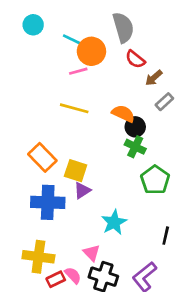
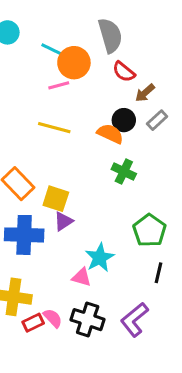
black circle: (135, 127) -> (124, 120), moved
green pentagon: (155, 180) -> (150, 230), moved
pink triangle: (91, 253) -> (81, 277), moved, turned -30

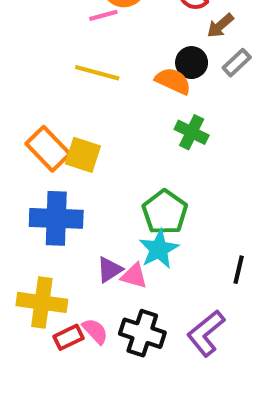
yellow square: (56, 199) -> (83, 155), moved
purple triangle: (63, 221) -> (110, 270), moved
green pentagon: (150, 230) -> (165, 212), moved

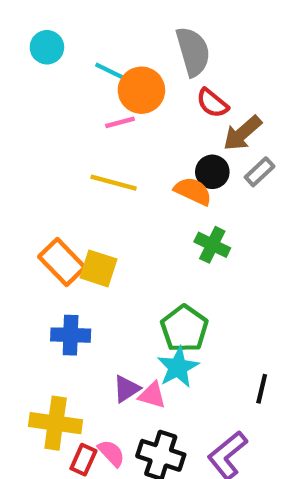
brown arrow: (220, 26) -> (242, 133), size x1.4
blue cross: (56, 218) -> (71, 335), size x0.7
red rectangle: (69, 337) -> (83, 460), turned -40

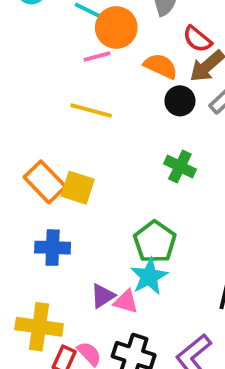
red semicircle: (212, 103) -> (197, 39), moved
orange semicircle: (193, 191) -> (161, 66), moved

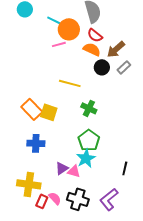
red semicircle: (197, 39) -> (95, 35), moved
yellow line: (91, 111) -> (70, 83), moved
green cross: (180, 166) -> (89, 108), moved

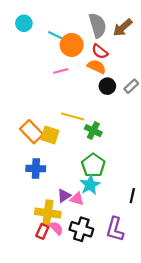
pink line: (59, 44) -> (61, 71), moved
brown arrow: (116, 49) -> (123, 28), moved
yellow line: (70, 83) -> (73, 116), moved
yellow cross: (29, 184) -> (48, 213), moved
purple L-shape: (109, 199) -> (115, 229), turned -35

